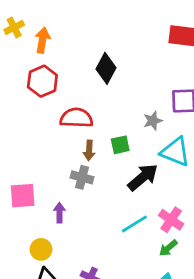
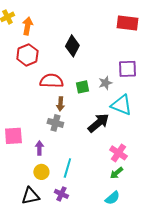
green square: (120, 145) -> (82, 87), moved
cyan line: (134, 224) -> (67, 168), moved, turned -42
yellow circle: (41, 249) -> (41, 172), moved

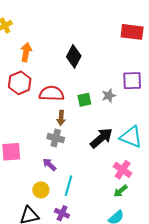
orange arrow: (27, 26) -> (26, 52), moved
red hexagon: (27, 55) -> (20, 83), moved
cyan triangle: (121, 105) -> (131, 137), moved
purple arrow: (39, 148) -> (49, 165), moved, turned -48

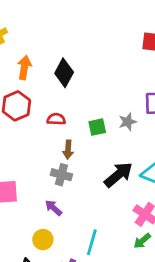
black diamond: (74, 56) -> (64, 73), moved
red semicircle: (51, 93) -> (56, 119), size x0.6
cyan line: (68, 186) -> (92, 242), moved

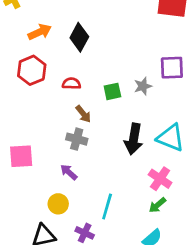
orange arrow: (24, 67) -> (40, 32), turned 55
brown arrow: (68, 150) -> (83, 114), turned -42
black arrow: (118, 175) -> (134, 139), turned 140

